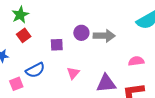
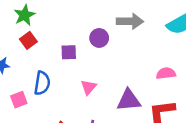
gray arrow: (104, 36) -> (130, 21), moved
blue semicircle: (35, 70) -> (42, 83), turned -54

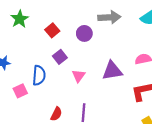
red square: (28, 40) -> (52, 30), moved
purple square: (69, 52) -> (60, 57), moved, turned -32
purple triangle: (129, 100) -> (112, 71), moved

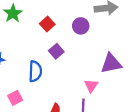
pink triangle: (79, 76) -> (91, 86), moved
pink square: (20, 91) -> (15, 98), moved

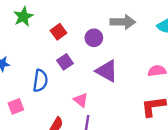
purple triangle: (111, 63) -> (107, 71), moved, turned 35
pink triangle: (91, 86) -> (81, 100), moved, turned -32

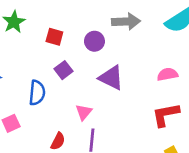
red square: (59, 32) -> (54, 37), turned -35
pink triangle: (81, 100) -> (84, 112), turned 35

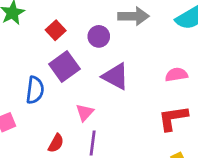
red square: (54, 37) -> (56, 30), turned 30
purple square: (64, 70) -> (64, 66), size x1.5

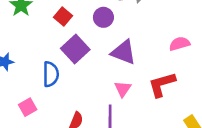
pink triangle: (85, 112) -> (123, 89), moved
red L-shape: (173, 118) -> (162, 84), moved

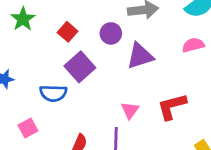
pink semicircle: (180, 44) -> (193, 45), moved
purple triangle: (124, 52) -> (140, 56), moved, turned -40
blue semicircle: (51, 74) -> (53, 93), turned 90

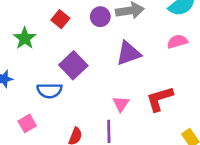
green star: (23, 19) -> (25, 38), moved
red square: (68, 32) -> (60, 19), moved
purple circle: (111, 33) -> (100, 17), moved

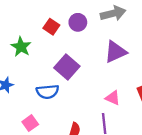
purple circle: (100, 17) -> (78, 22), moved
pink triangle: (121, 104) -> (113, 98), turned -35

